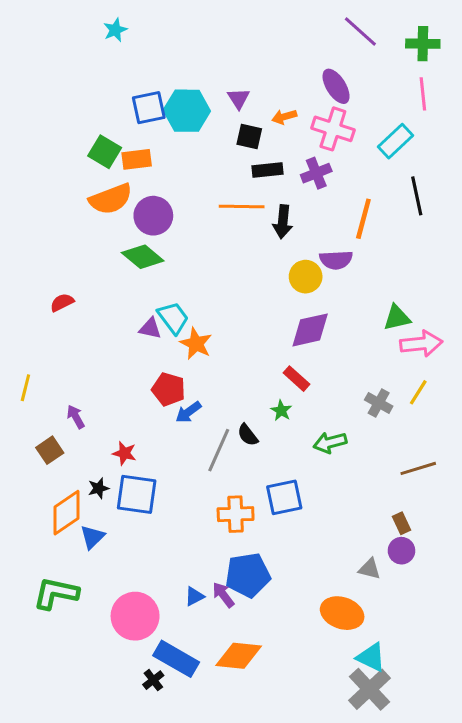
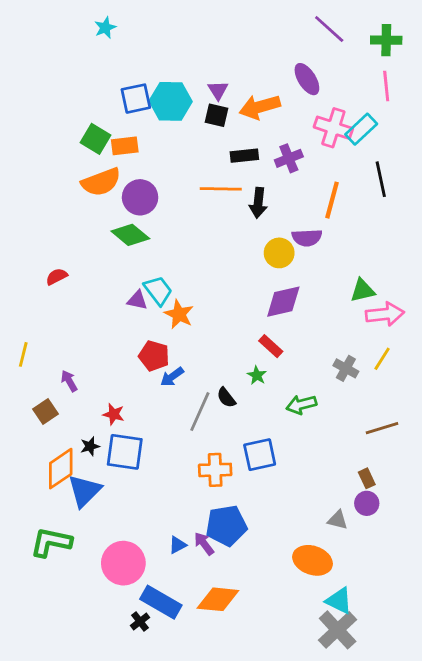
orange arrow: (284, 117) -> (260, 107), size x1.8
pink cross: (333, 129) -> (333, 128), moved
black square: (249, 137) -> (217, 115), moved
blue triangle: (92, 537) -> (84, 491), size x1.5

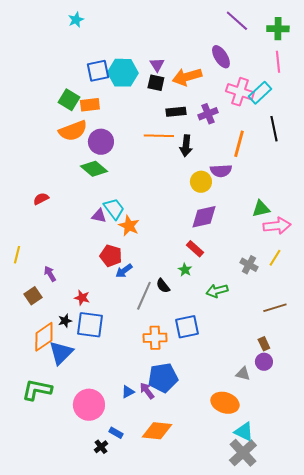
blue rectangle: (161, 602) -> (116, 433), size x0.5

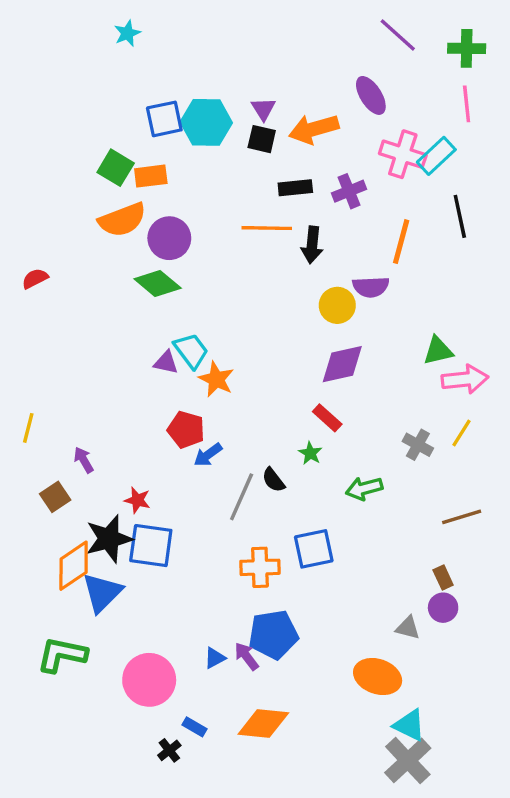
red semicircle: (41, 199) -> (35, 278), moved
black star: (65, 321) -> (109, 539), size x2.0

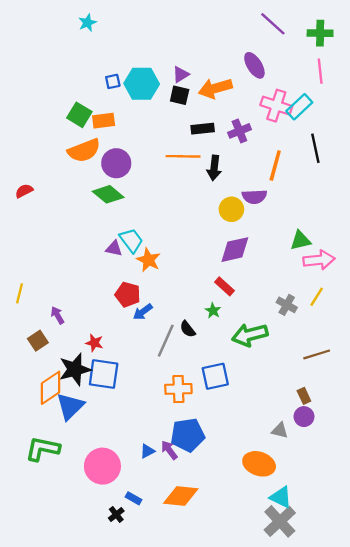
purple triangle: (263, 109) -> (181, 75), turned 30
blue square: (164, 119) -> (113, 81), size x0.6
green arrow: (364, 488) -> (250, 335), size x1.4

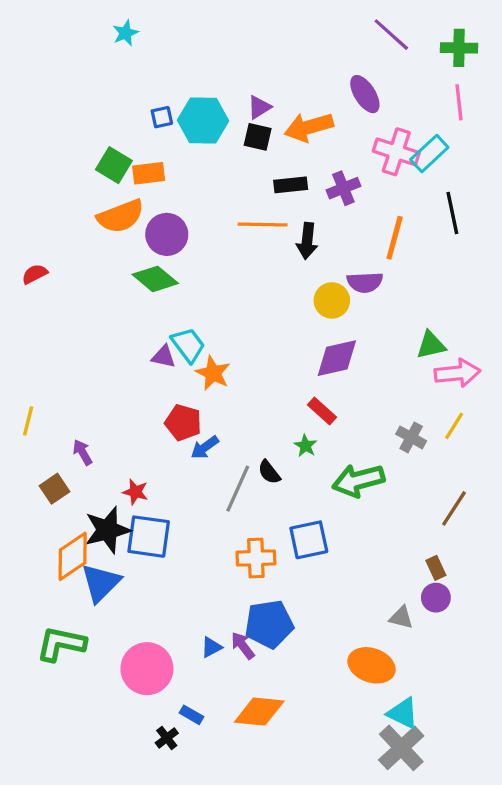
brown line: (317, 354) -> (454, 508), turned -40

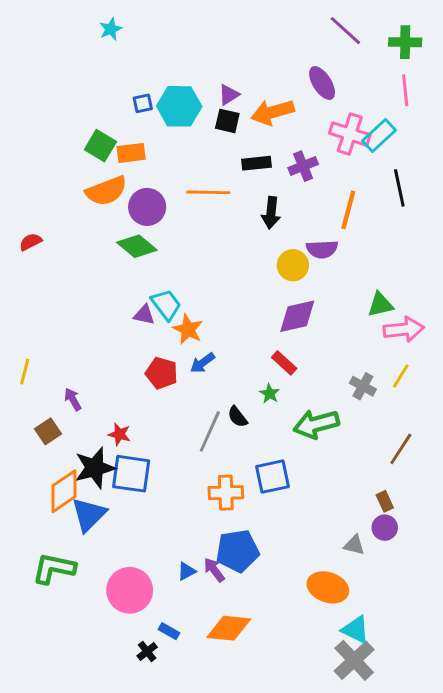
orange line: (263, 224) -> (208, 192), moved
blue arrow: (205, 447) -> (203, 363), moved

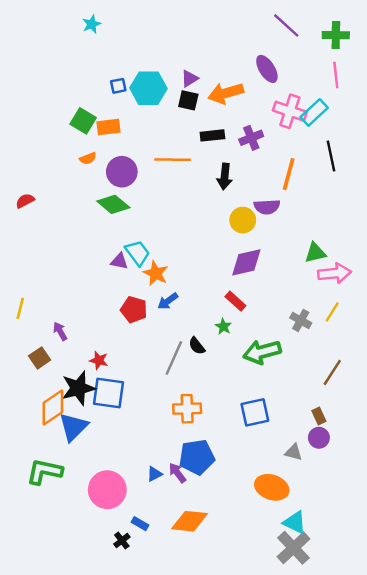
orange semicircle: (106, 191) -> (88, 158), size x0.5
blue square: (272, 477) -> (255, 412), moved

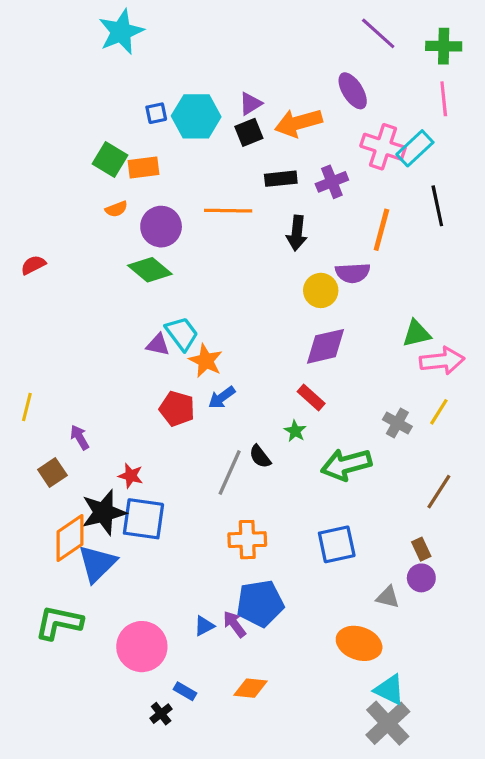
cyan star: (92, 24) -> (121, 32), size x1.8
black square: (188, 100) -> (249, 132), turned -35
orange diamond: (190, 521) -> (250, 688), size x0.7

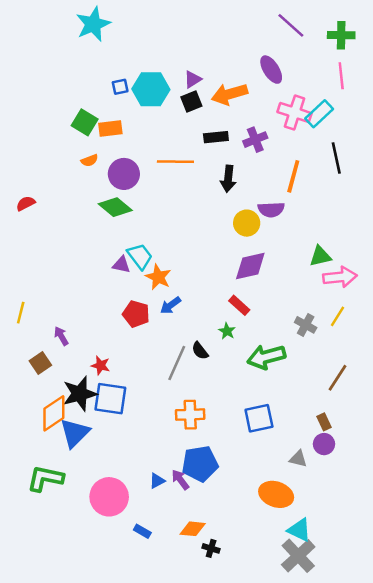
black cross: (161, 714) -> (211, 548), moved, turned -35

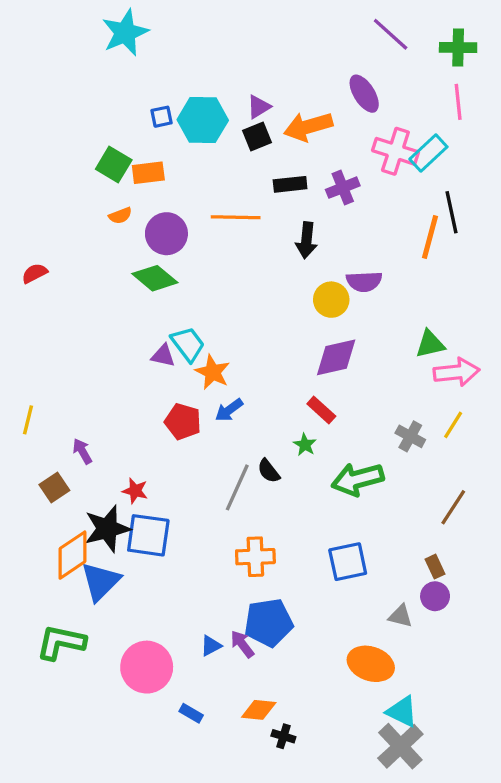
orange line: (293, 176) -> (430, 237), moved

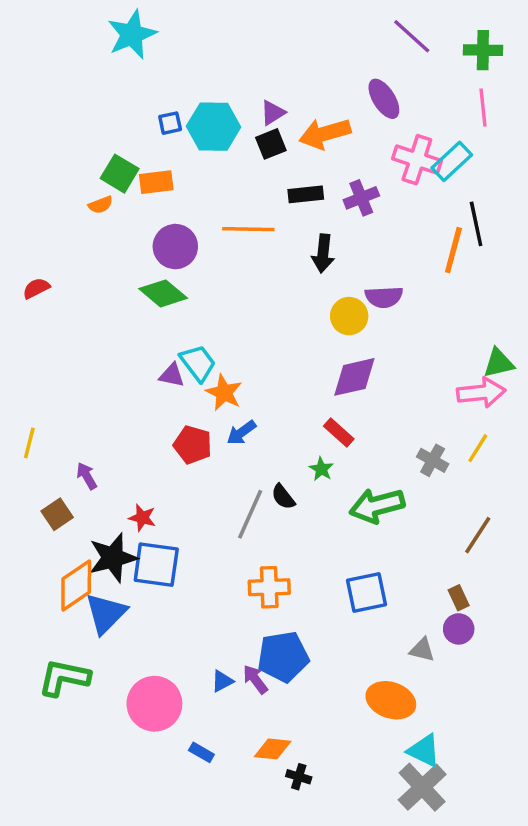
orange semicircle: (120, 216) -> (101, 205), moved
green triangle: (430, 344) -> (499, 363), moved

